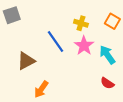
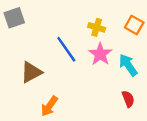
red semicircle: (107, 83) -> (128, 99), turned -144

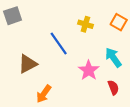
pink star: (100, 54) -> (89, 70), moved

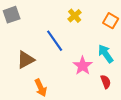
yellow cross: (85, 24) -> (75, 16), moved, turned 32
orange arrow: (44, 94) -> (41, 88), turned -60

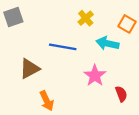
blue line: (55, 41) -> (63, 47), turned -45
cyan arrow: (106, 54) -> (107, 43), moved, turned -42

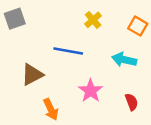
cyan arrow: (107, 43) -> (124, 60), moved
pink star: (95, 76) -> (91, 91), moved

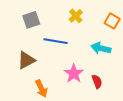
gray square: (15, 19) -> (31, 20), moved
red semicircle: (132, 102) -> (97, 82), moved

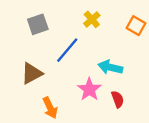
blue line: (56, 41) -> (67, 50), turned -60
cyan arrow: (101, 48) -> (110, 67), moved

